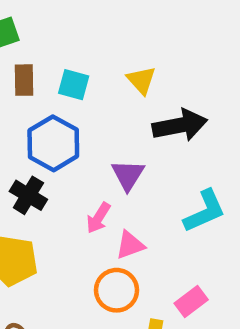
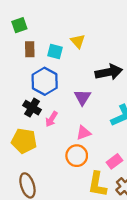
yellow triangle: (141, 80) -> (78, 41), moved
pink arrow: (98, 218) -> (52, 119), moved

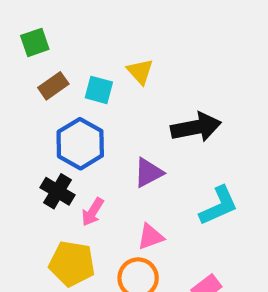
brown rectangle: (30, 49) -> (53, 86), turned 56
purple triangle: (82, 97) -> (148, 173), turned 30
yellow pentagon: (24, 141) -> (72, 264), moved

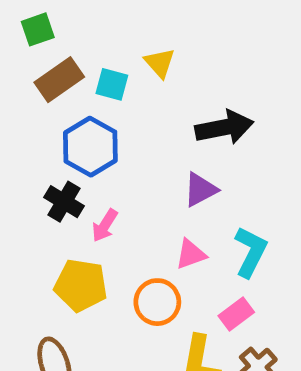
brown rectangle: (53, 86) -> (59, 80), size x1.4
purple triangle: (148, 173) -> (200, 190), moved
cyan L-shape: (219, 206) -> (251, 252), moved, turned -39
pink triangle: (150, 237) -> (191, 254), moved

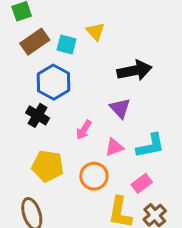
purple triangle: (200, 190) -> (120, 108), turned -45
pink arrow: (105, 226) -> (84, 130), moved
cyan L-shape: (251, 252) -> (150, 146), turned 52

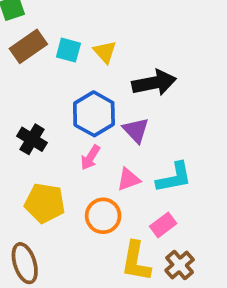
yellow triangle: (95, 31) -> (105, 52), moved
blue hexagon: (53, 82) -> (94, 114), moved

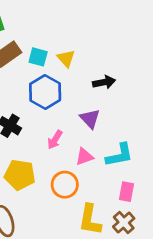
black arrow: (154, 83) -> (104, 82), size x0.7
blue hexagon: (94, 114) -> (45, 92), moved
pink rectangle: (163, 225) -> (126, 192), moved, turned -42

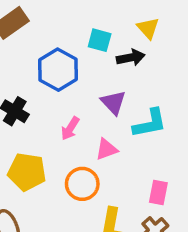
cyan square: (38, 57) -> (100, 40), moved
yellow triangle: (66, 58) -> (148, 28), moved
cyan L-shape: (119, 155) -> (150, 123), moved

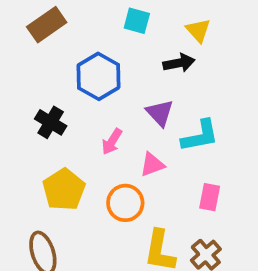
cyan square: (100, 40) -> (137, 21), moved
yellow pentagon: (27, 172) -> (64, 189), turned 30
pink rectangle: (158, 193) -> (210, 197), moved

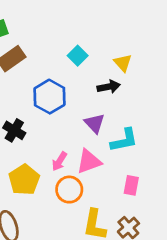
cyan square: (137, 21) -> (78, 56), turned 30
pink arrow: (112, 142) -> (59, 161), moved
pink triangle: (152, 165) -> (89, 161), size x1.4

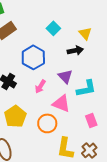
pink arrow: (59, 161) -> (40, 86), moved
pink triangle: (89, 161) -> (61, 103), turned 42
pink rectangle: (131, 185) -> (91, 120), turned -32

